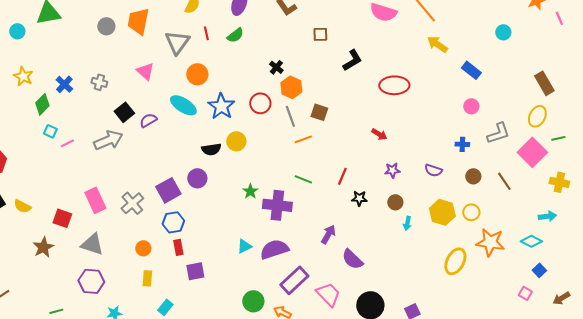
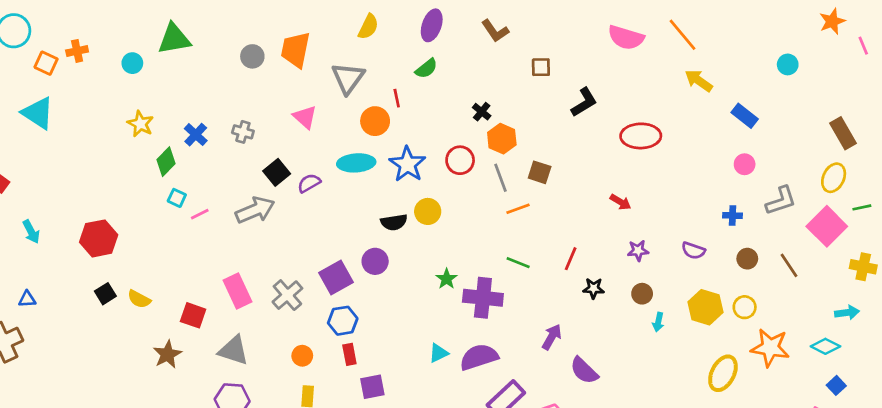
red line: (206, 33) -> (397, 98), moved
cyan ellipse: (183, 105) -> (356, 163), turned -36

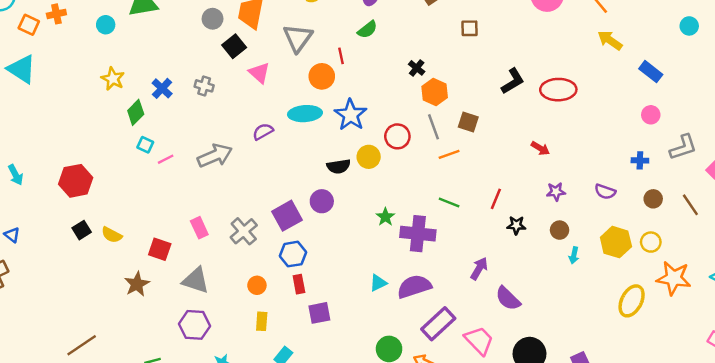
black L-shape: (584, 102) -> (513, 81), moved
red circle: (460, 160) -> (397, 136), moved
black square: (277, 172) -> (234, 46), moved
pink rectangle: (238, 291) -> (199, 228), size x0.7
blue triangle: (27, 299) -> (12, 235), turned 42

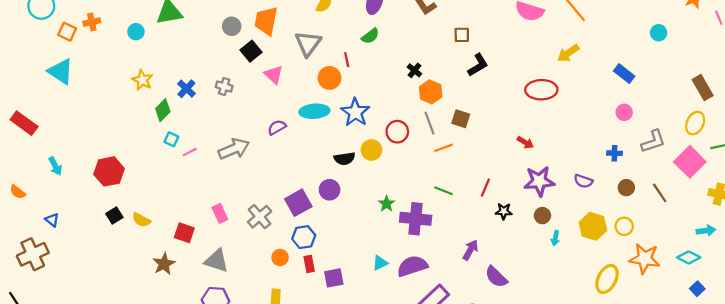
yellow arrow: (610, 40) -> (568, 53), moved, turned -70
black L-shape: (513, 81) -> (478, 65), moved
purple star: (556, 192) -> (539, 181), size x1.8
orange circle: (257, 285) -> (280, 257), moved
purple square: (319, 313) -> (334, 278), moved

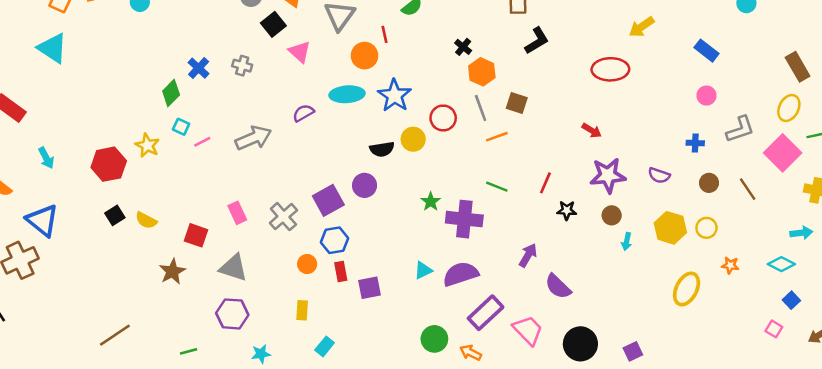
yellow star: (142, 80) -> (147, 145), moved
blue triangle: (52, 220) -> (42, 220), size x2.0
orange star: (645, 259) -> (730, 265), size x0.5

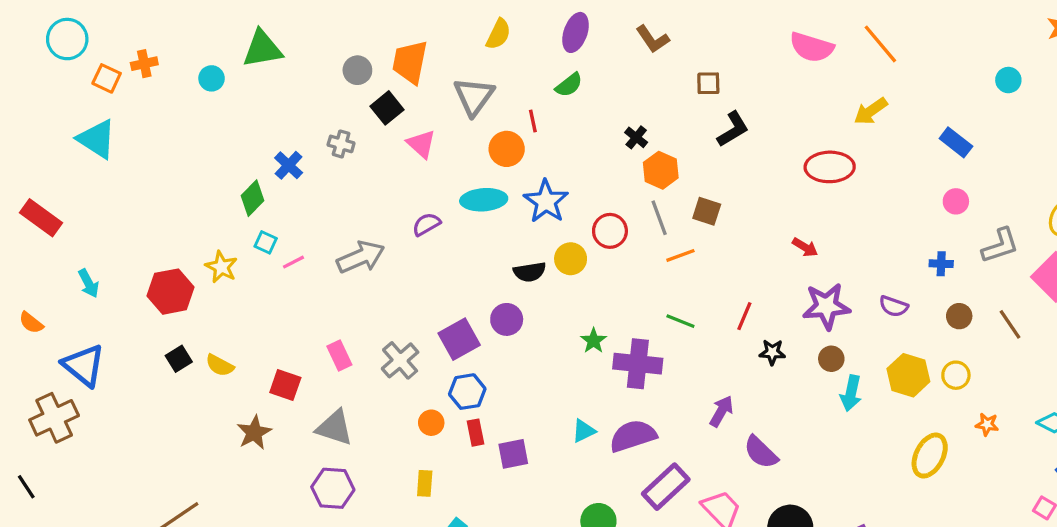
gray cross: (242, 66) -> (341, 144), moved
cyan arrow: (627, 242) -> (851, 393), size x1.5

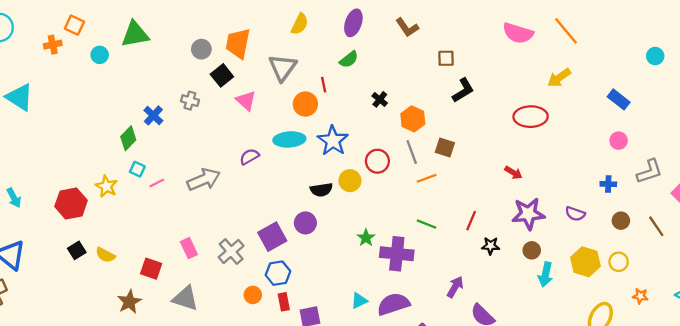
orange square: (107, 78) -> (74, 25), moved
black cross: (636, 137) -> (380, 99), moved

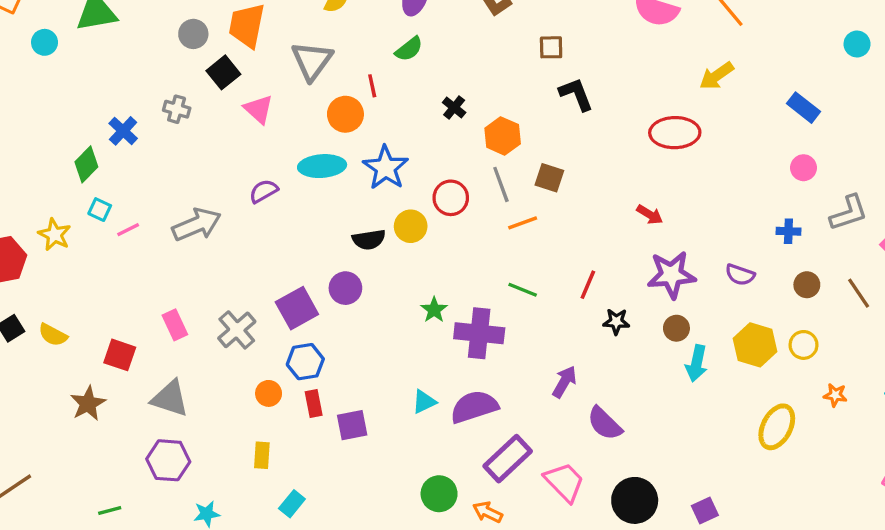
black L-shape: (463, 90) -> (576, 94), turned -80

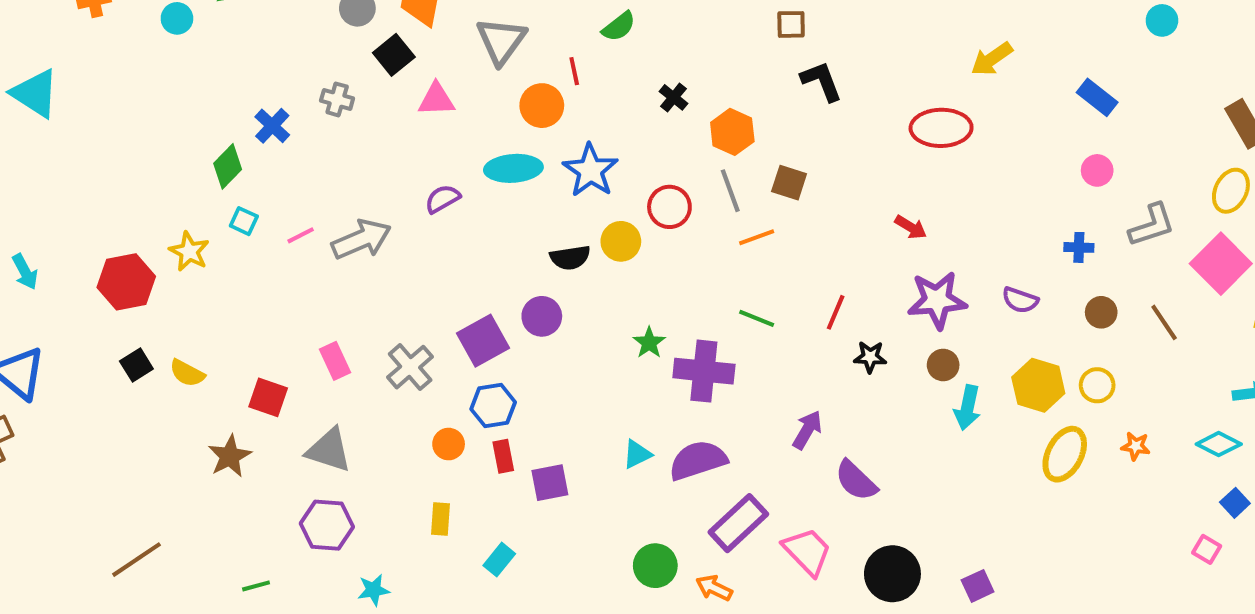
pink triangle: (259, 109) -> (436, 99), turned -44
pink line: (128, 230) -> (301, 235), moved
yellow ellipse: (777, 427) -> (1065, 454), moved
cyan rectangle: (292, 504) -> (499, 560), moved

